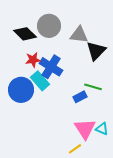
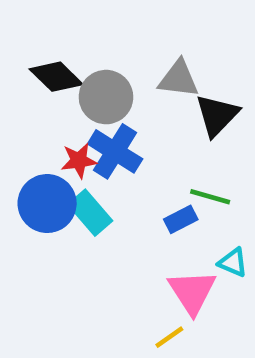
gray circle: (49, 26) -> (106, 97), moved
red star: (33, 60) -> (79, 160), moved
cyan rectangle: (40, 81) -> (90, 213), moved
cyan triangle: (102, 129) -> (233, 262), moved

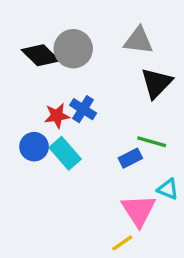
gray triangle: (178, 79) -> (139, 41), moved
gray circle: (106, 97) -> (73, 49), moved
blue cross: (115, 151) -> (83, 109), size x0.7
blue circle: (47, 204) -> (34, 147), size x0.7

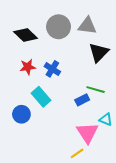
gray circle: (73, 49) -> (59, 27), moved
red star: (57, 116) -> (28, 67), moved
blue circle: (34, 147) -> (21, 114), moved

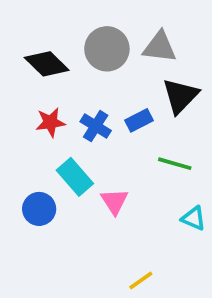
blue rectangle: (82, 100) -> (139, 120), moved
pink triangle: (87, 133) -> (114, 201), moved, size x0.7

